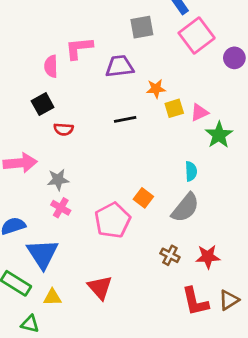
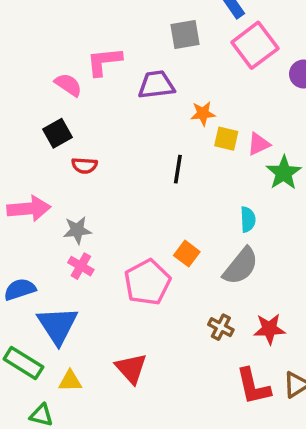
pink semicircle: (51, 66) -> (68, 85), turned 125
yellow square: (174, 108) -> (226, 139), turned 30
black line: (125, 119) -> (178, 169), moved, turned -70

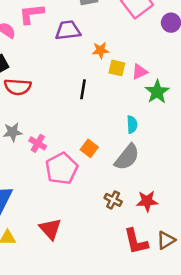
red semicircle: (84, 166) -> (18, 87), size x1.5
pink cross: (81, 266) -> (38, 143), moved

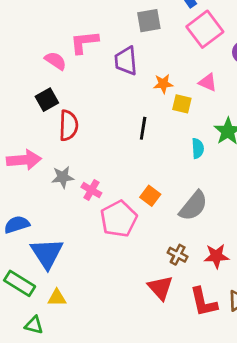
purple trapezoid: (68, 30) -> (126, 61), turned -88
pink triangle: (140, 72) -> (208, 82), moved, turned 48
red semicircle: (18, 87) -> (68, 125), turned -92
cyan semicircle: (132, 124) -> (198, 148), moved
red triangle: (50, 229) -> (160, 288), moved

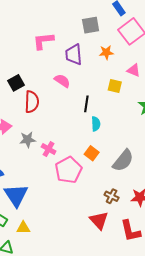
pink semicircle: (56, 61) -> (62, 81), moved
orange star: (163, 84) -> (106, 52), moved
cyan semicircle: (198, 148) -> (96, 124), moved

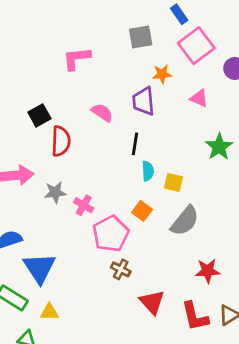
purple trapezoid: (74, 55) -> (144, 101), moved
yellow square: (115, 86) -> (173, 182), moved
brown cross: (112, 196) -> (121, 269), moved

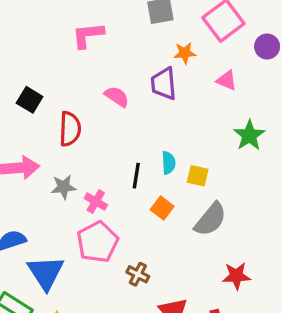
black square: (39, 115) -> (30, 100), moved, turned -30
black line: (135, 144) -> (136, 176), moved
pink pentagon: (111, 234) -> (97, 242), moved

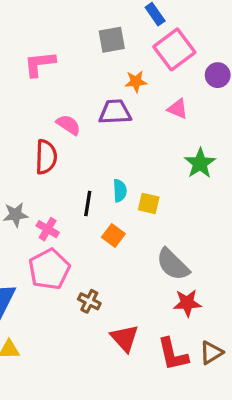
purple trapezoid: (164, 84) -> (115, 112), turned 92
red semicircle: (70, 129) -> (46, 157), moved
gray semicircle: (211, 219) -> (173, 264), moved, turned 96

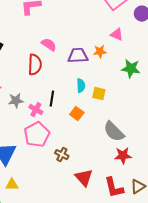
orange star: (136, 82) -> (100, 52), moved
purple trapezoid: (115, 112) -> (78, 56), moved
green star: (200, 163) -> (131, 69), turned -30
black line: (88, 203) -> (52, 99), moved

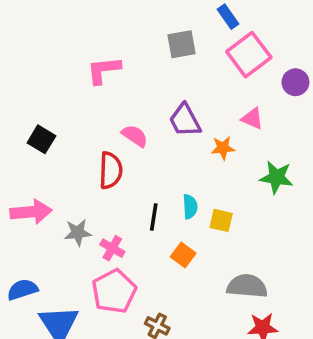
purple trapezoid: (78, 56) -> (185, 120), moved, turned -115
black line: (52, 99) -> (154, 217), moved
gray semicircle: (114, 132) -> (247, 286), turned 140

